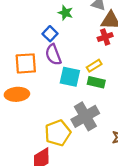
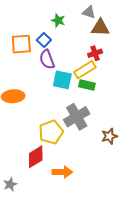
red cross: (105, 37) -> (95, 53), moved
orange square: (26, 63) -> (21, 44), moved
yellow rectangle: (94, 66) -> (85, 70), size x1.5

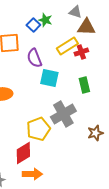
blue square: (44, 40) -> (33, 25), moved
yellow rectangle: (85, 70) -> (67, 46), moved
green rectangle: (87, 85) -> (84, 85), moved, turned 63
orange arrow: (62, 172) -> (32, 174), moved

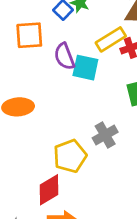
cyan square: (49, 78) -> (85, 68), moved
gray cross: (63, 114) -> (105, 135), size x0.7

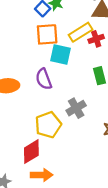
orange square: (29, 35) -> (47, 34), moved
purple semicircle: (64, 56) -> (44, 79), moved

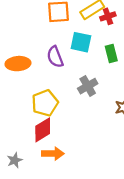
cyan square: (60, 54) -> (81, 42), moved
yellow pentagon: (48, 125) -> (45, 103), moved

